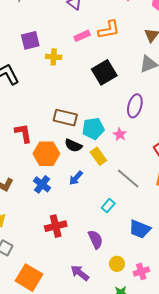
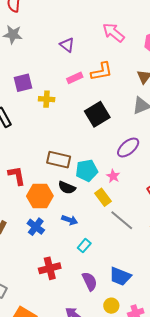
purple ellipse: (135, 106) -> (128, 147), turned 35
yellow rectangle: (98, 156) -> (103, 197), moved
blue arrow: (76, 178) -> (70, 220), turned -112
cyan rectangle: (108, 206) -> (84, 246), moved
blue trapezoid: (140, 229) -> (120, 276), moved

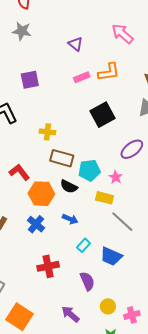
yellow cross: (47, 99) -> (47, 132), moved
red L-shape: (17, 176) -> (19, 172), turned -30
yellow rectangle: (103, 197) -> (105, 198), turned -42
blue trapezoid: (120, 276) -> (111, 256), moved

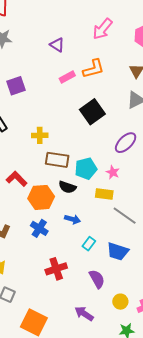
pink arrow: (122, 34) -> (103, 29), turned -85

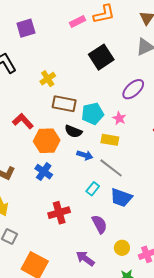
yellow cross: (40, 135) -> (48, 79), turned -35
gray line: (125, 216) -> (111, 168), moved
blue arrow: (73, 219) -> (85, 155), moved

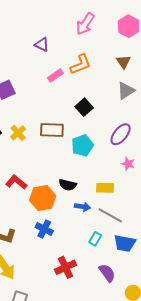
black square: (101, 57) -> (84, 107), size x0.7
yellow cross: (48, 79) -> (18, 133), moved
brown rectangle: (64, 104) -> (52, 130), moved
cyan pentagon: (93, 114) -> (82, 145), moved
pink star: (119, 118) -> (128, 164), moved

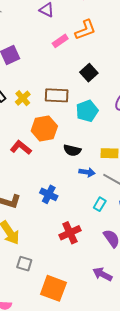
orange hexagon: (43, 198) -> (44, 129), moved

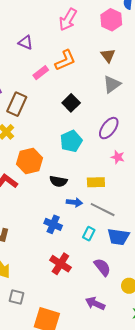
brown rectangle: (57, 95) -> (17, 104), moved, turned -65
blue cross: (49, 194) -> (53, 224), moved
red cross: (70, 233) -> (60, 264), turned -30

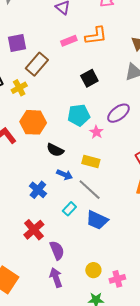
pink star: (118, 157) -> (96, 132), moved
purple semicircle: (102, 267) -> (57, 250), moved
purple arrow: (95, 303) -> (56, 278), turned 30

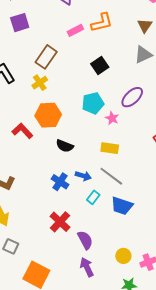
purple square: (17, 43) -> (20, 23), moved
yellow cross: (19, 88) -> (40, 83), moved
black semicircle: (55, 150) -> (65, 146), moved
blue arrow: (65, 175) -> (83, 176), moved

